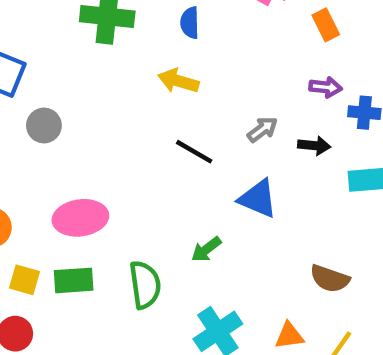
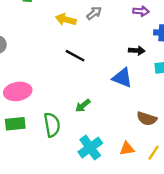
purple arrow: (326, 87) -> (141, 11), moved
gray arrow: (262, 129) -> (94, 13), moved
blue triangle: (258, 199) -> (122, 78), moved

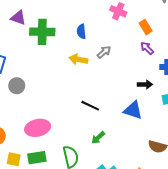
purple arrow: (141, 11) -> (147, 48), turned -136
black line: (75, 56) -> (90, 106), moved

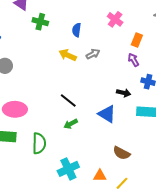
orange rectangle: (146, 27) -> (137, 40), turned 40
green cross: (42, 32) -> (40, 22), size x0.7
green arrow: (98, 138) -> (71, 124), moved

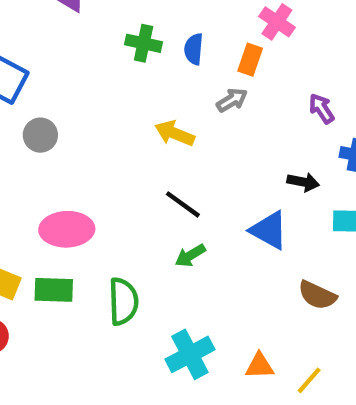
green cross: (40, 22) -> (144, 43), moved
orange rectangle: (137, 40) -> (250, 60), moved
yellow arrow: (68, 55) -> (175, 133), moved
brown semicircle: (122, 153) -> (317, 295), moved

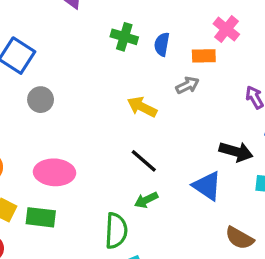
orange rectangle: (250, 60) -> (204, 56), turned 65
black arrow: (303, 182) -> (236, 152), size x1.4
green semicircle: (123, 301) -> (116, 231), moved

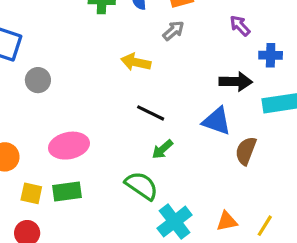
green semicircle: (116, 231) -> (142, 186), turned -44
brown semicircle: (239, 238) -> (246, 151), moved, turned 96

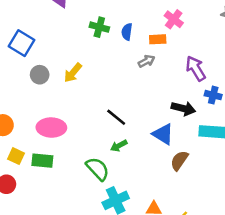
purple arrow: (240, 26) -> (196, 68), size x1.5
yellow arrow: (136, 62) -> (73, 73), moved, turned -75

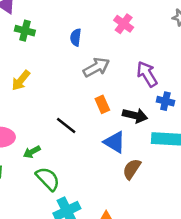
green cross: (99, 27) -> (25, 31), moved
orange rectangle: (158, 39) -> (102, 104), moved, turned 70
gray arrow: (146, 61) -> (96, 67), size x1.5
green arrow: (119, 146) -> (32, 152), moved

